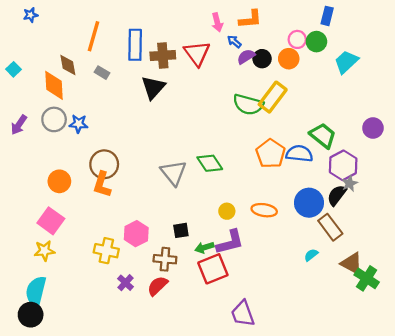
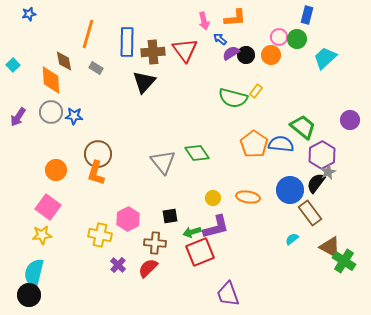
yellow rectangle: (273, 97) -> (256, 91), size x0.5

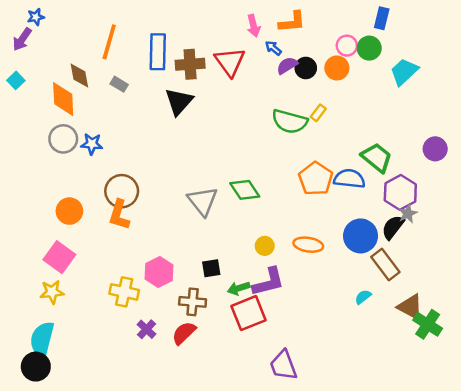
purple arrow: (18, 117) -> (22, 39), moved

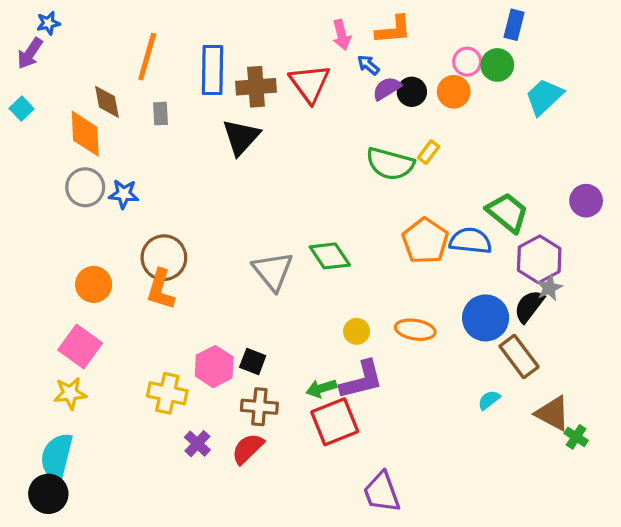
gray rectangle: (119, 84) -> (161, 114), turned 56
black square: (211, 268) -> (253, 361), moved, turned 30
green cross: (428, 324) -> (576, 437), size x0.6

